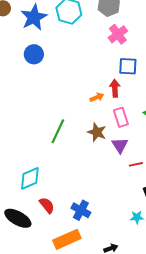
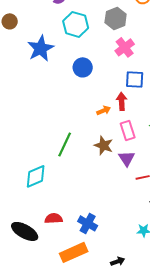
blue star: (34, 17) -> (41, 48), moved
blue circle: (34, 54) -> (83, 67), moved
cyan diamond: (30, 178) -> (36, 176), moved
red semicircle: (47, 205) -> (54, 218), turned -54

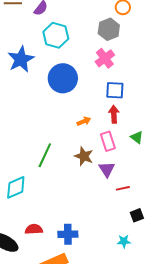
gray hexagon: (116, 18) -> (109, 29), moved
blue circle: (83, 67) -> (63, 78), size x1.5
red arrow: (122, 101) -> (114, 114), moved
blue cross: (88, 223) -> (68, 234), turned -30

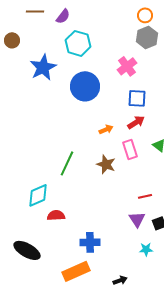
gray hexagon: (109, 29) -> (147, 37), moved
red arrow: (114, 114) -> (136, 122), turned 60
purple triangle: (107, 169) -> (137, 219), moved
red semicircle: (34, 229) -> (56, 215), moved

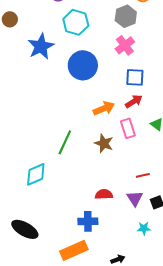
gray hexagon: (147, 37) -> (126, 16), moved
orange arrow: (106, 129) -> (104, 108), size x1.5
red semicircle: (56, 215) -> (104, 194), moved

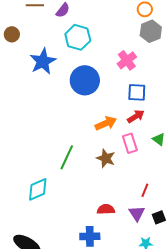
gray hexagon: (126, 16) -> (151, 31), moved
red line: (143, 175) -> (145, 190), turned -56

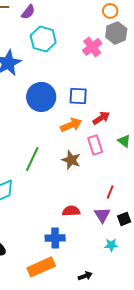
pink cross: (127, 60) -> (92, 47), moved
blue circle: (85, 80) -> (41, 97), moved
blue square: (137, 92) -> (78, 96), moved

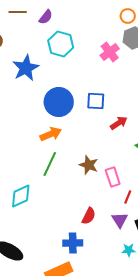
orange arrow: (71, 125) -> (51, 134), moved
pink rectangle: (95, 145) -> (113, 177), moved
red semicircle: (71, 211) -> (89, 216), turned 120

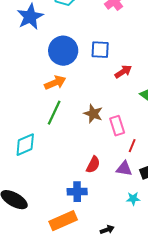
purple triangle: (120, 220) -> (124, 169), turned -48

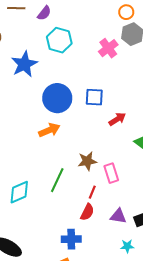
green line: (54, 113) -> (57, 180), moved
brown star: (93, 114) -> (87, 161), turned -30
red line: (132, 146) -> (92, 192), moved

